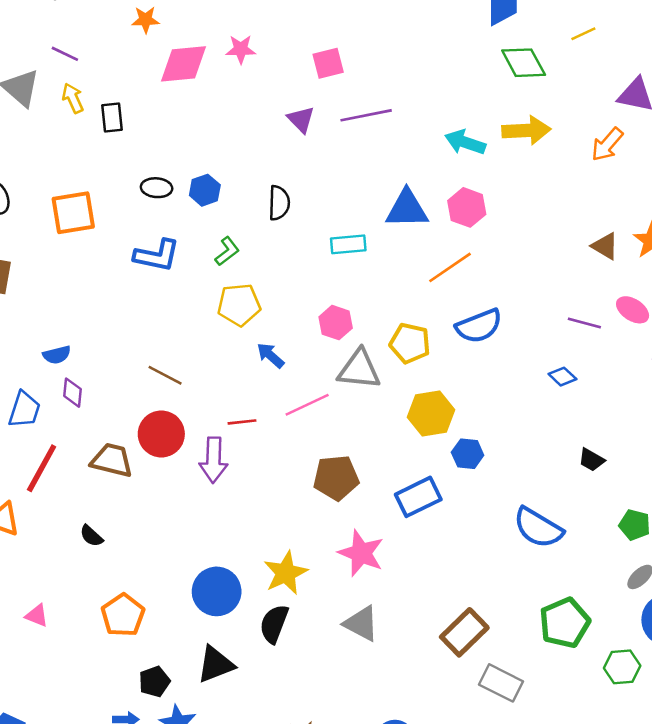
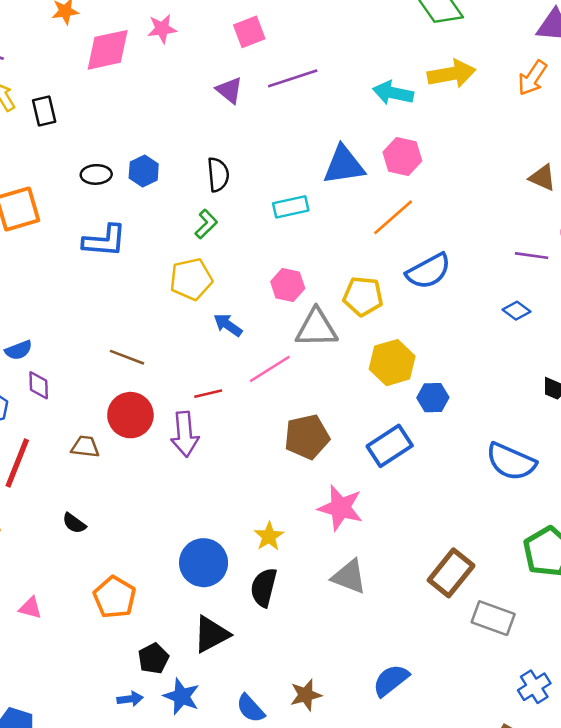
green L-shape: (227, 251) -> (206, 224), moved
brown trapezoid: (112, 460) -> (85, 447), size x0.7
yellow star: (286, 573) -> (269, 536), size x0.7

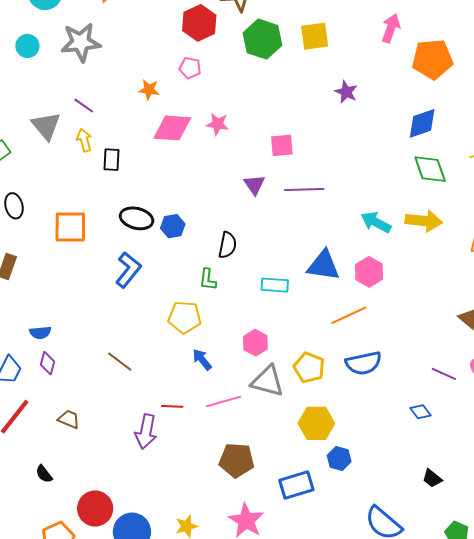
black ellipse: (96, 174) -> (137, 218), size x1.4
green L-shape: (206, 224) -> (208, 279), turned 125
blue L-shape: (105, 241) -> (128, 270), turned -72
red circle: (130, 415) -> (95, 508), moved

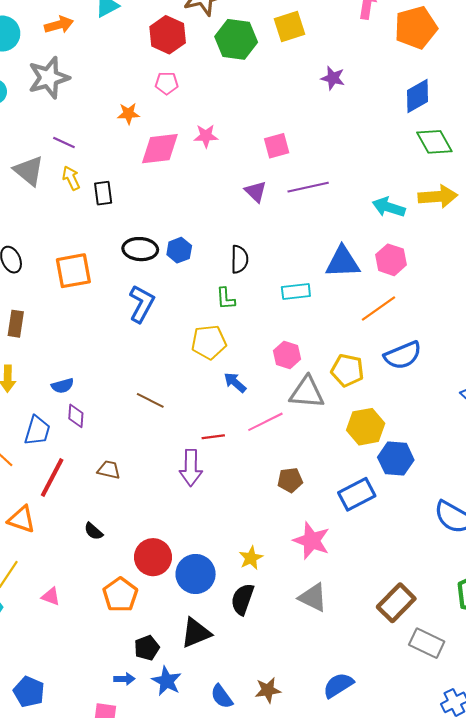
blue hexagon: (339, 458) -> (396, 459), size x1.4
brown pentagon: (237, 460) -> (290, 480), size x0.7

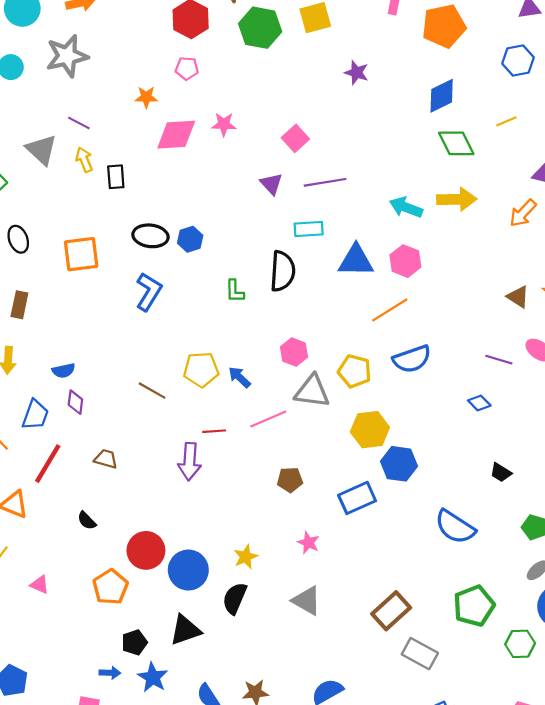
pink square: (277, 146) -> (295, 138), turned -30
black semicircle: (239, 259) -> (283, 271), moved, size x1.4
cyan rectangle: (296, 292) -> (309, 229), moved
yellow pentagon: (209, 342) -> (201, 370), moved
pink star: (312, 541) -> (308, 543), size x0.6

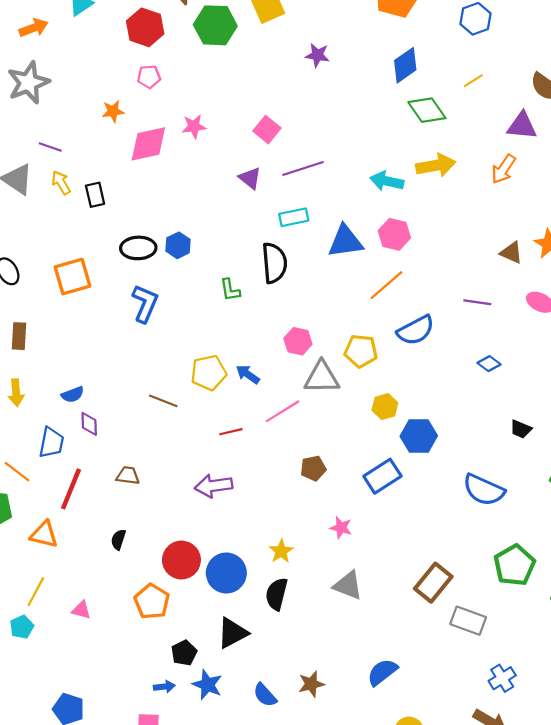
purple line: (499, 360) -> (477, 302), moved
yellow hexagon: (370, 430) -> (385, 407), size x0.7
purple arrow: (190, 462) -> (214, 486), moved, turned 87
black semicircle: (87, 521) -> (118, 540), turned 72

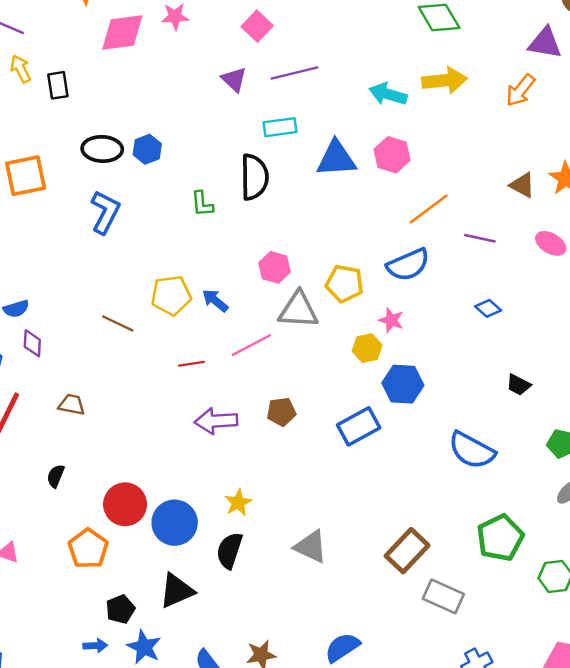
orange line: (386, 285) -> (429, 209), moved
purple arrow: (214, 486) -> (216, 421), moved
pink star: (341, 528) -> (391, 320), moved

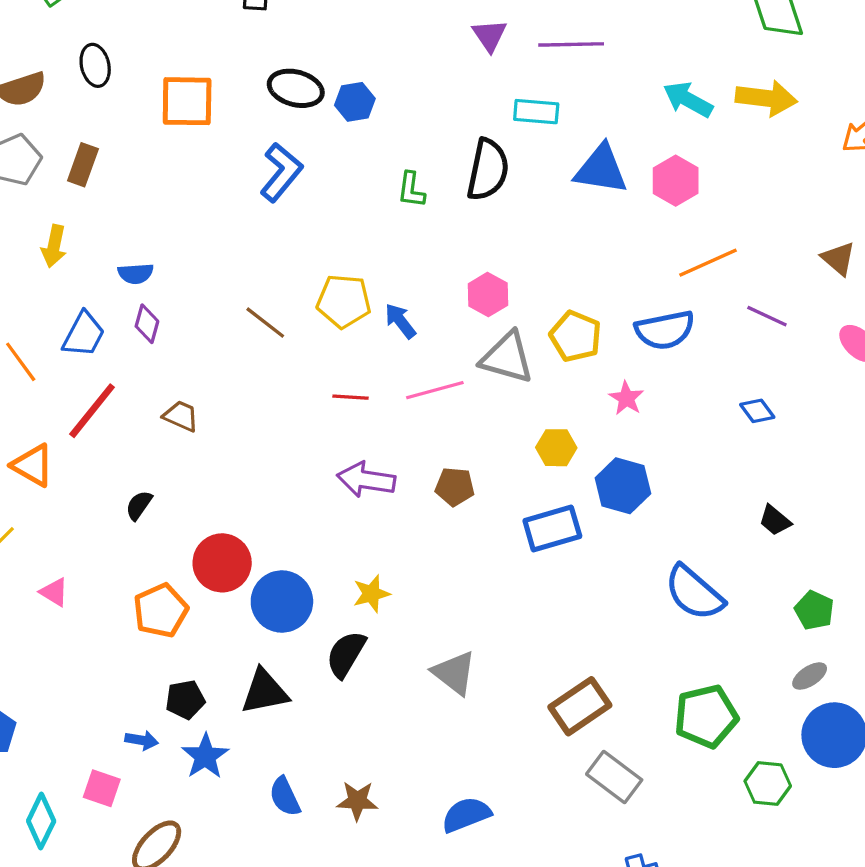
yellow hexagon: (367, 348) -> (556, 448), moved

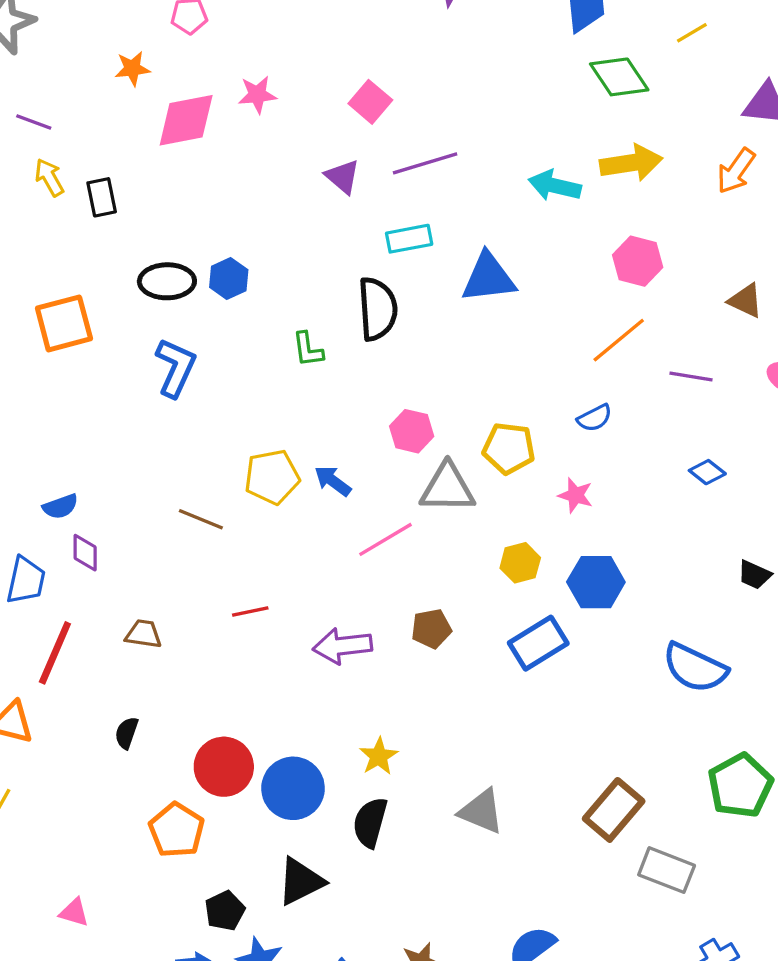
pink hexagon: (676, 181) -> (638, 261), moved
blue semicircle: (665, 330) -> (595, 418), size x0.6
red line: (350, 397) -> (250, 612), moved
pink triangle: (54, 592) -> (74, 912), moved

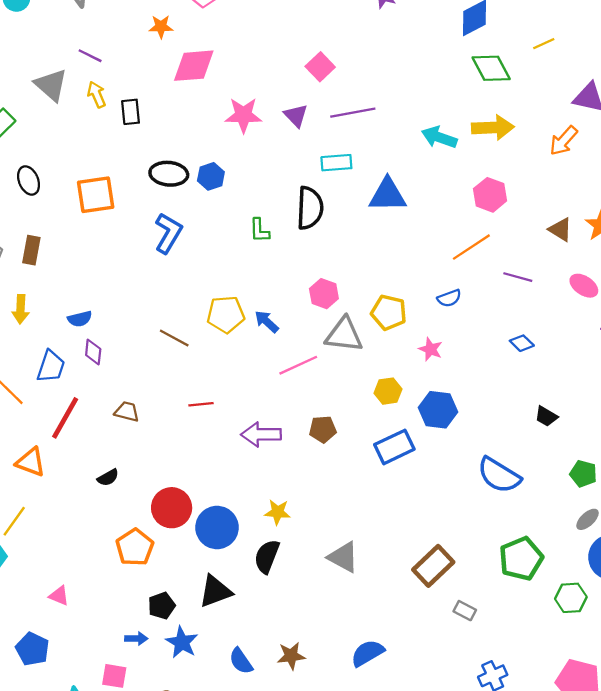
pink star: (257, 95) -> (243, 115), moved, size x1.4
black semicircle: (127, 733) -> (108, 478), turned -145
yellow star: (379, 756) -> (278, 512), turned 30
gray rectangle: (667, 870) -> (465, 611), size x0.6

